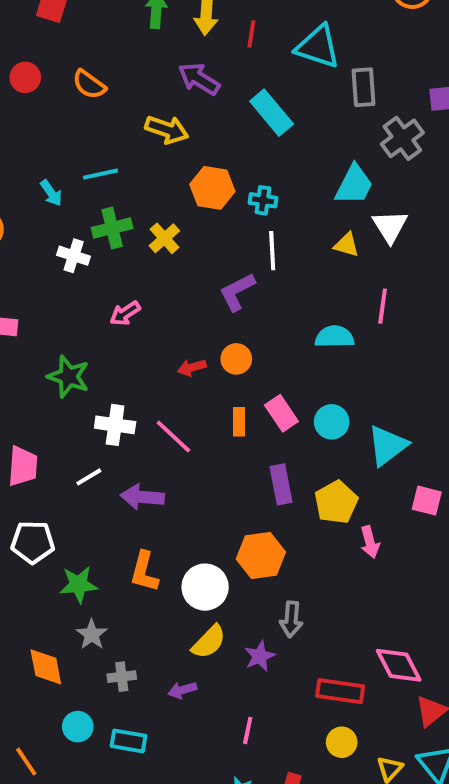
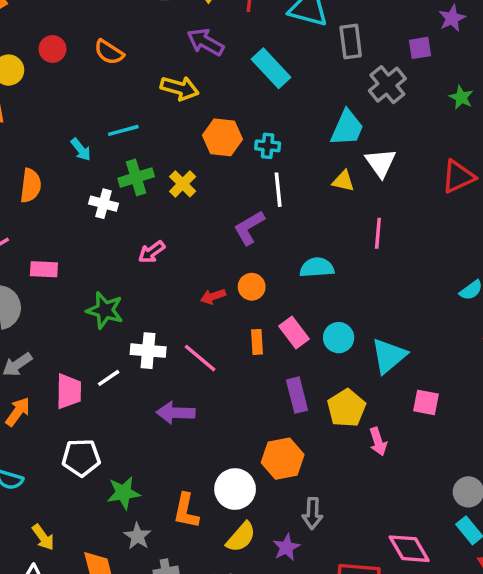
cyan semicircle: (335, 337) -> (317, 268), moved
white line: (89, 477) -> (109, 378), moved
orange L-shape: (144, 572) -> (186, 511), moved

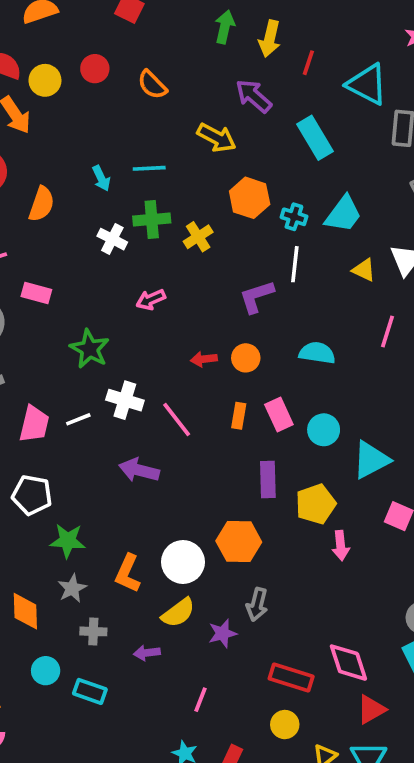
cyan trapezoid: (347, 128) -> (343, 214), moved

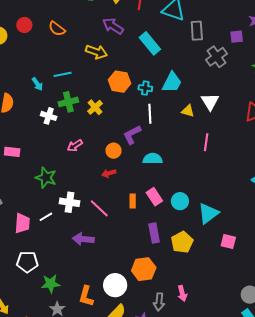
cyan semicircle: (317, 353) -> (153, 159), moved
orange circle: (246, 358) -> (114, 151), moved
pink arrow: (341, 546) -> (182, 293), moved

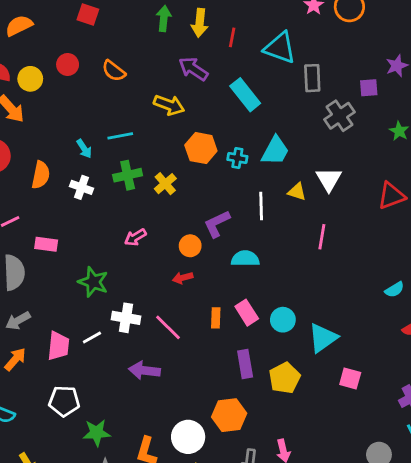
white line: (150, 114) -> (261, 206), moved
white cross: (49, 116) -> (82, 187), moved

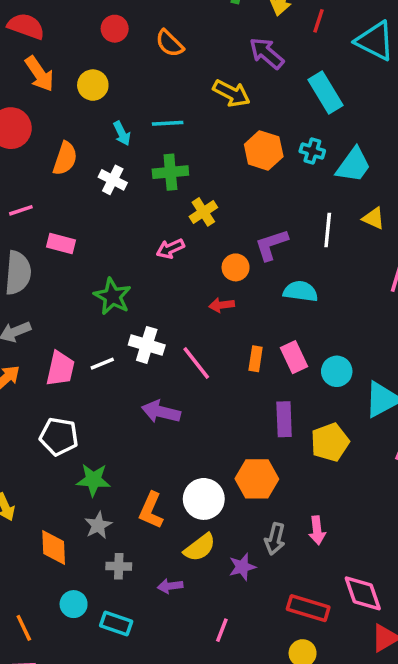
yellow circle: (30, 79) -> (93, 85), moved
cyan cross: (237, 158) -> (312, 151), moved
yellow cross: (165, 184) -> (203, 212), moved

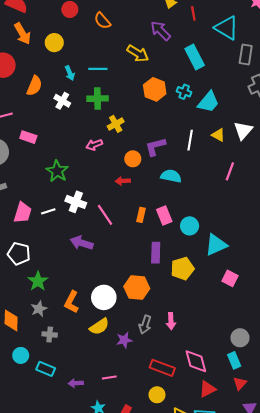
red line: (318, 21) -> (193, 13), turned -32
green star: (93, 480) -> (38, 281), turned 30
purple arrow: (170, 586) -> (76, 383), moved
pink line: (222, 630) -> (109, 378), turned 56

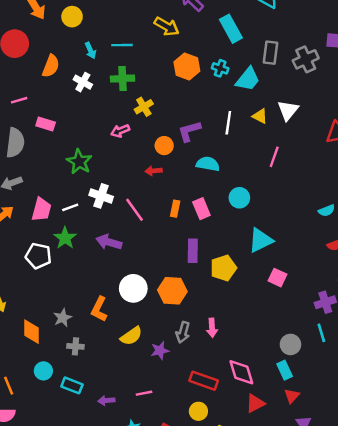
gray rectangle: (246, 54) -> (270, 53), moved
cyan circle: (190, 226) -> (239, 198), moved
green star: (38, 281) -> (65, 238), moved
white circle: (104, 297) -> (133, 288), moved

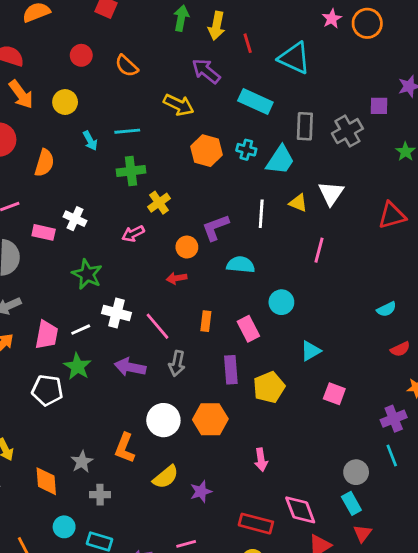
cyan rectangle: (231, 29) -> (255, 102), turned -32
white cross: (83, 82) -> (75, 219), moved
pink rectangle: (201, 209) -> (248, 329), moved
cyan triangle: (261, 240) -> (311, 351), size x0.7
gray arrow: (183, 332) -> (177, 363), moved

